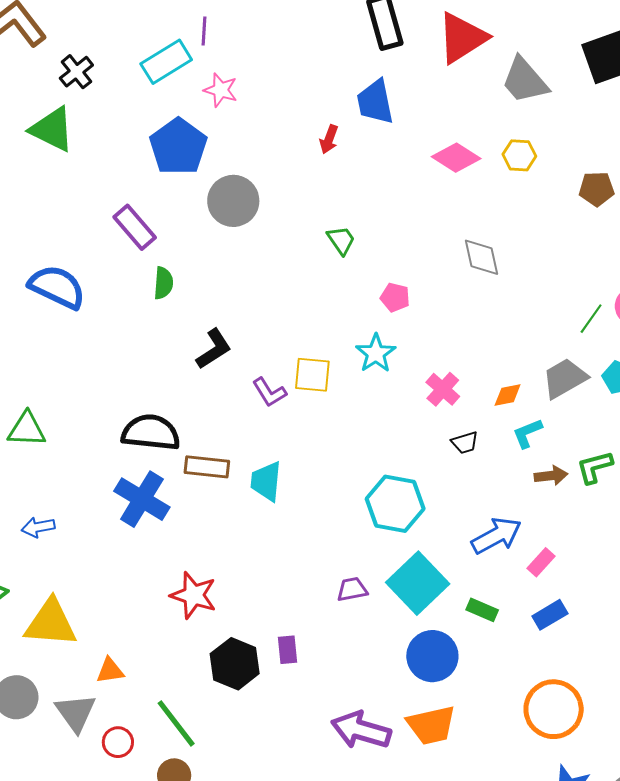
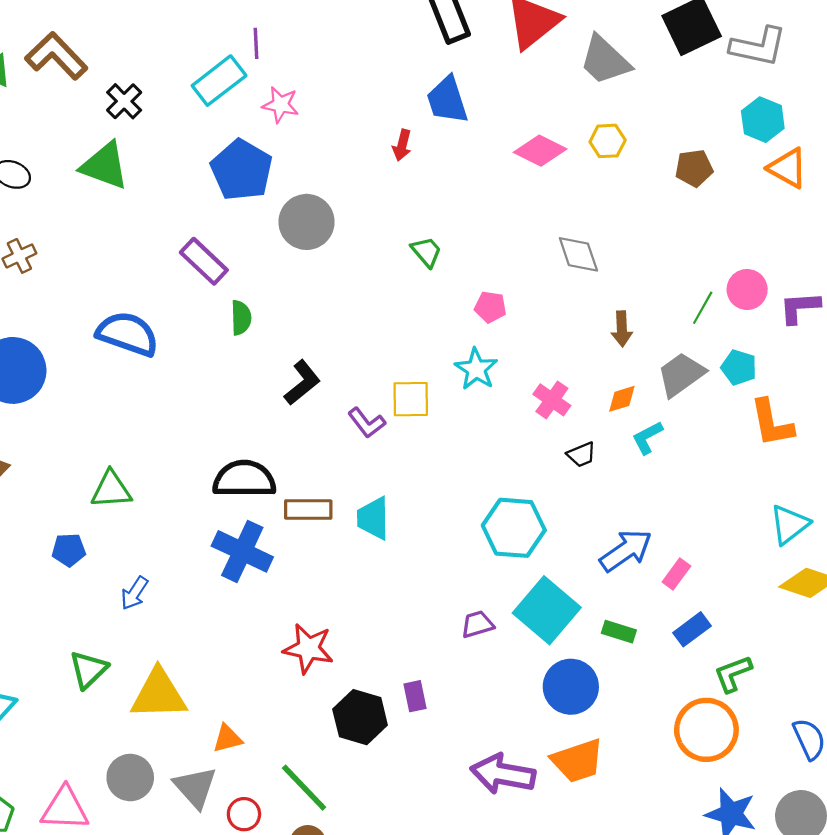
green L-shape: (595, 467) -> (733, 674), moved
brown arrow: (551, 476) -> (622, 329), moved, turned 100
blue arrow: (38, 527) -> (134, 593), turned -40

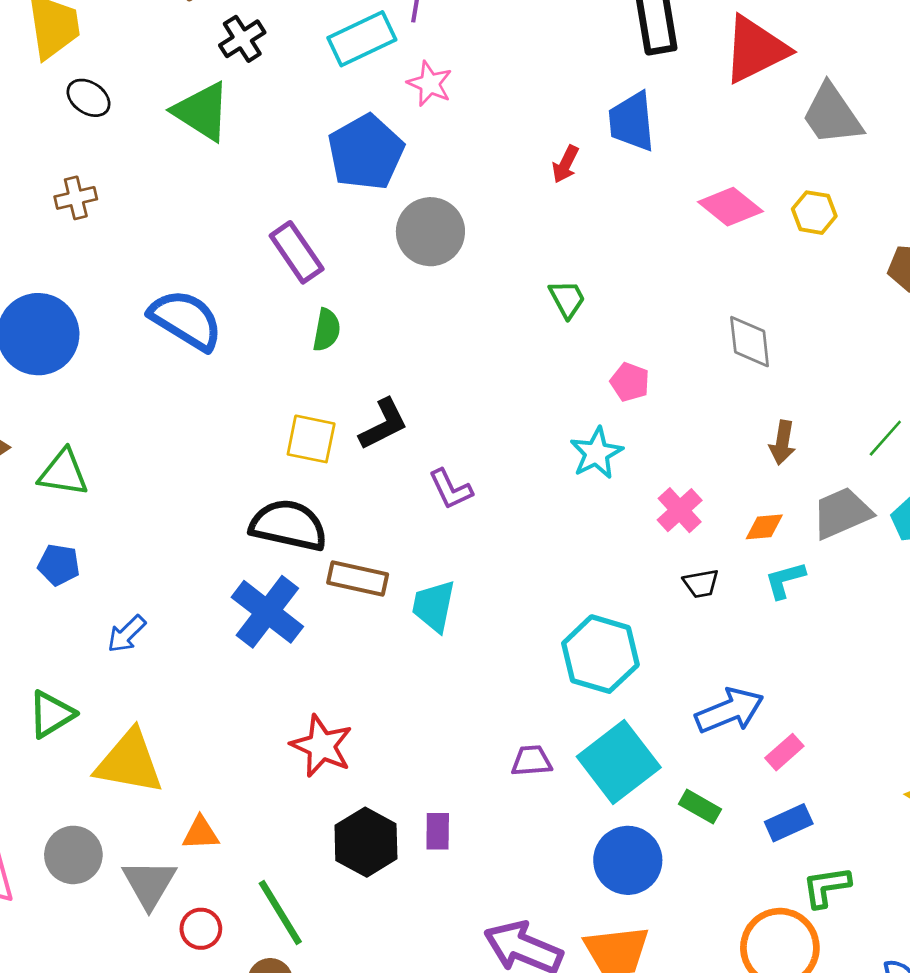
yellow square: (411, 399) -> (311, 439), moved
green triangle: (111, 490) -> (63, 473), moved

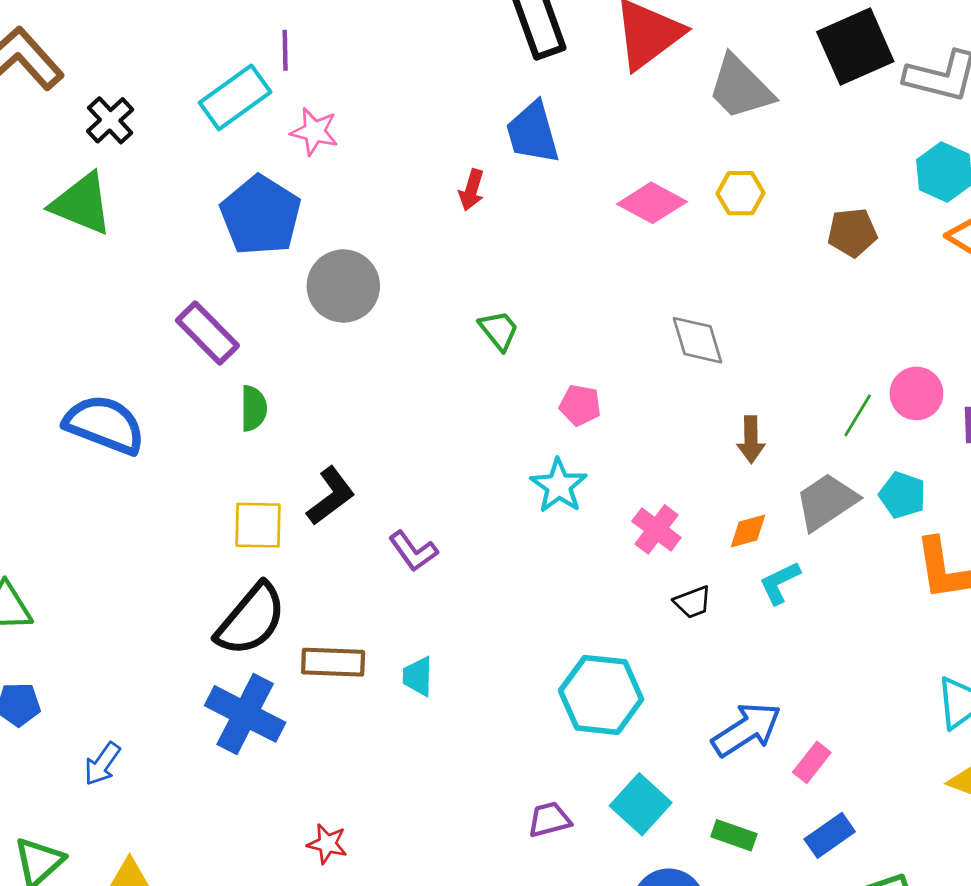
black semicircle: (289, 525) -> (251, 620), turned 128
cyan trapezoid: (434, 606) -> (418, 676), size x0.7
red star: (322, 746) -> (327, 844), size x0.6
cyan square: (619, 762) -> (641, 804), size x0.7

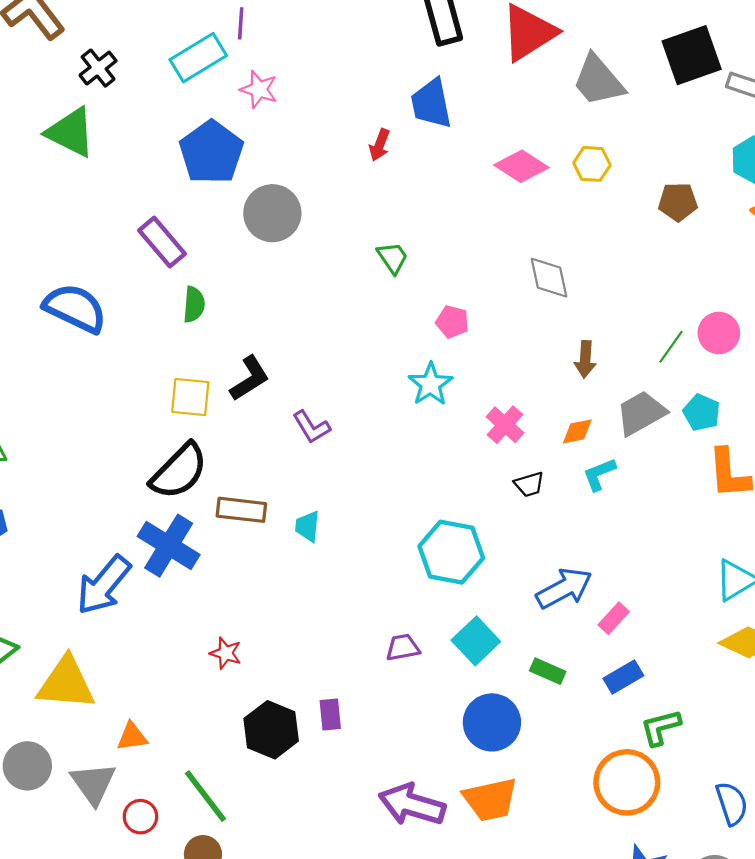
blue arrow: (102, 764) -> (104, 585), moved, size x1.8

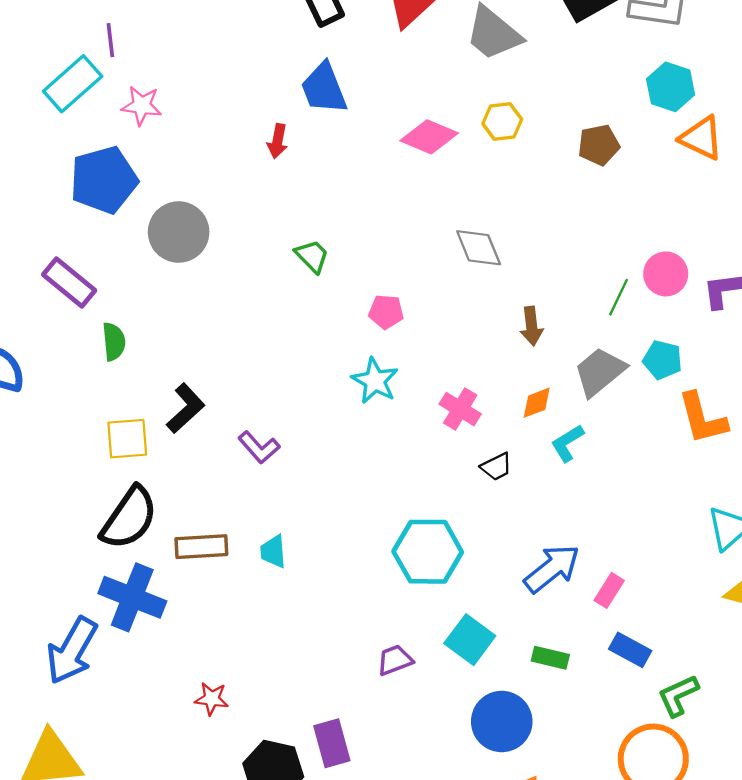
blue pentagon: (211, 152) -> (104, 180), turned 30
blue rectangle: (623, 677) -> (630, 650), turned 69
purple rectangle: (330, 715) -> (332, 743), size x1.4

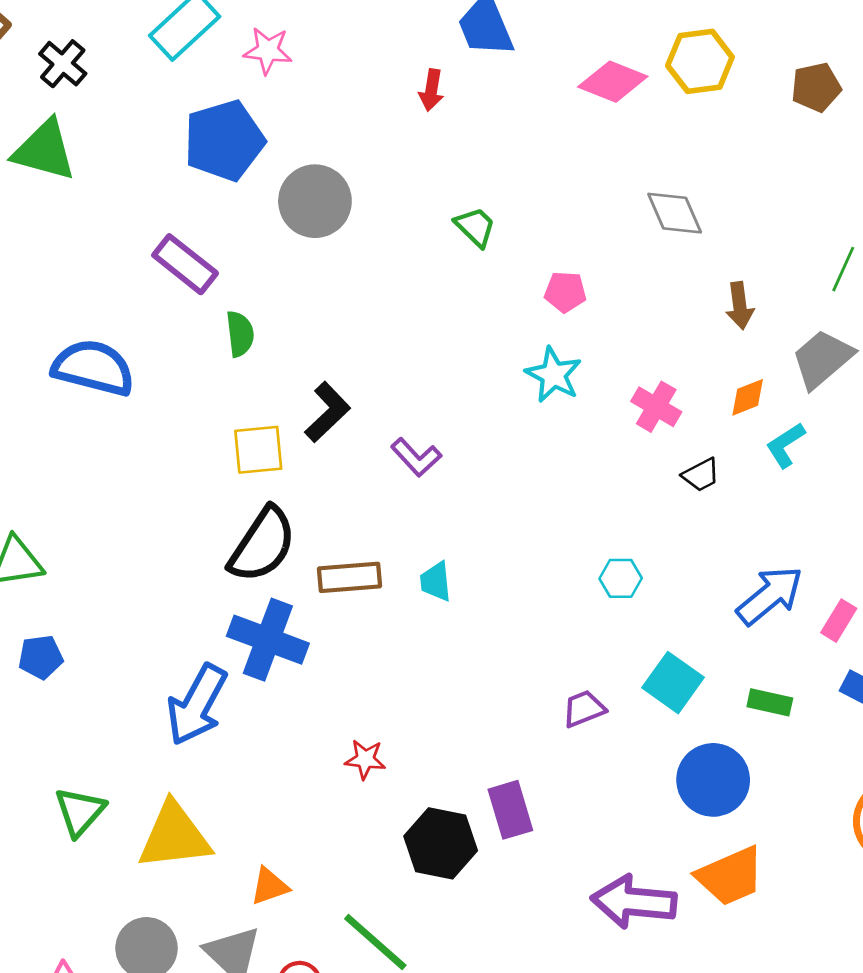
yellow hexagon: (502, 121) -> (700, 61), size x1.4
cyan hexagon: (428, 552) -> (621, 578), size x0.5

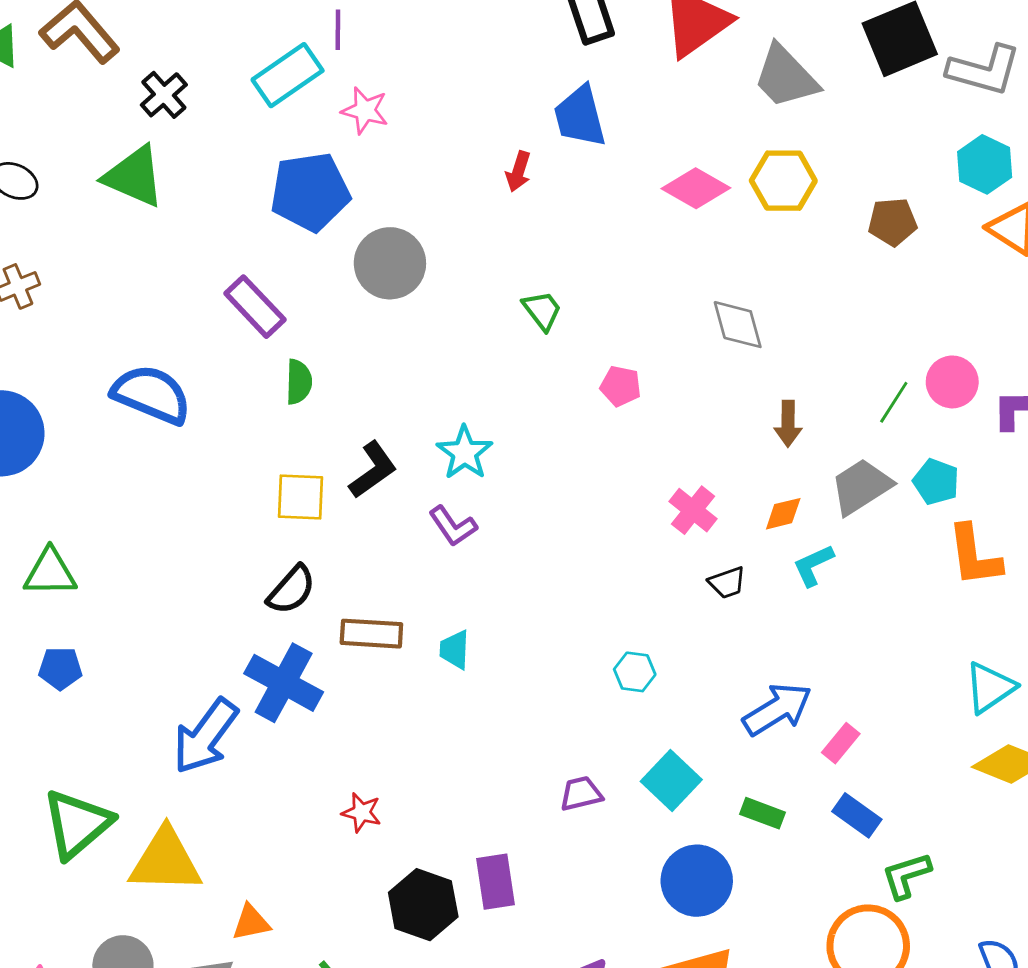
cyan star: (554, 375) -> (465, 453), moved
black semicircle: (262, 545) -> (291, 590), size x0.7
green triangle: (80, 812) -> (77, 824), size x1.4

